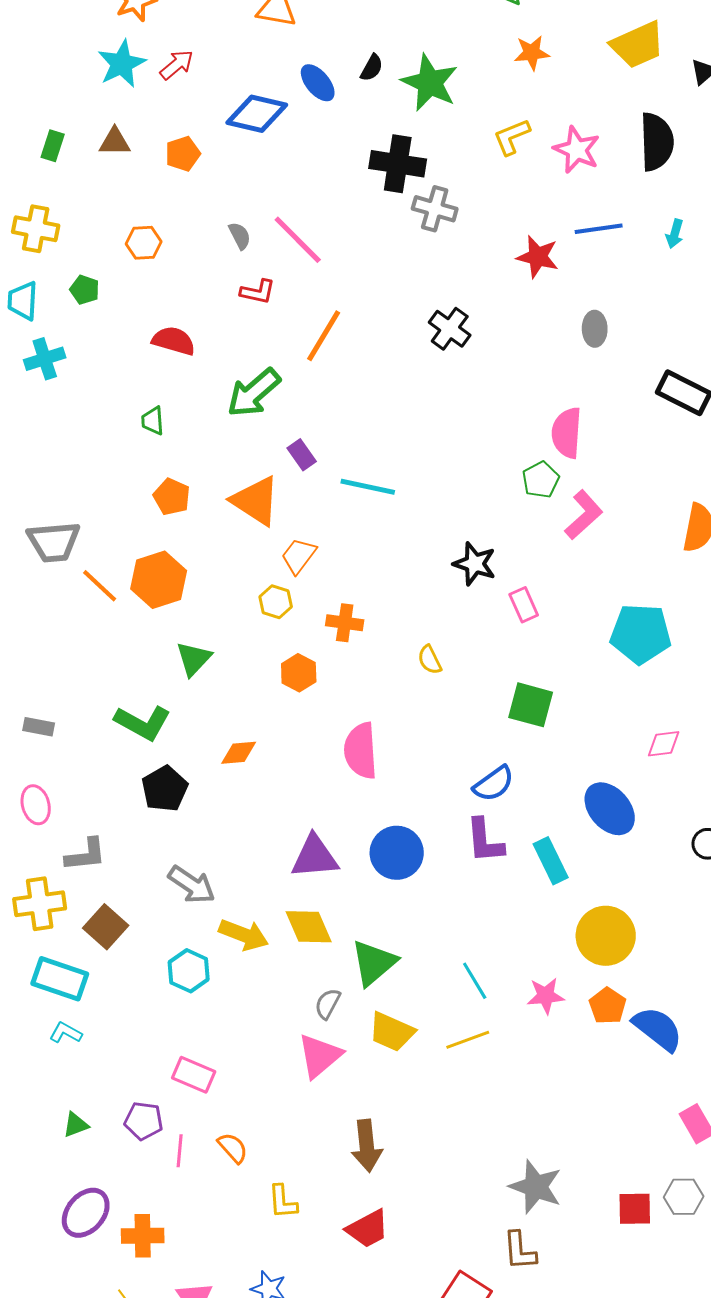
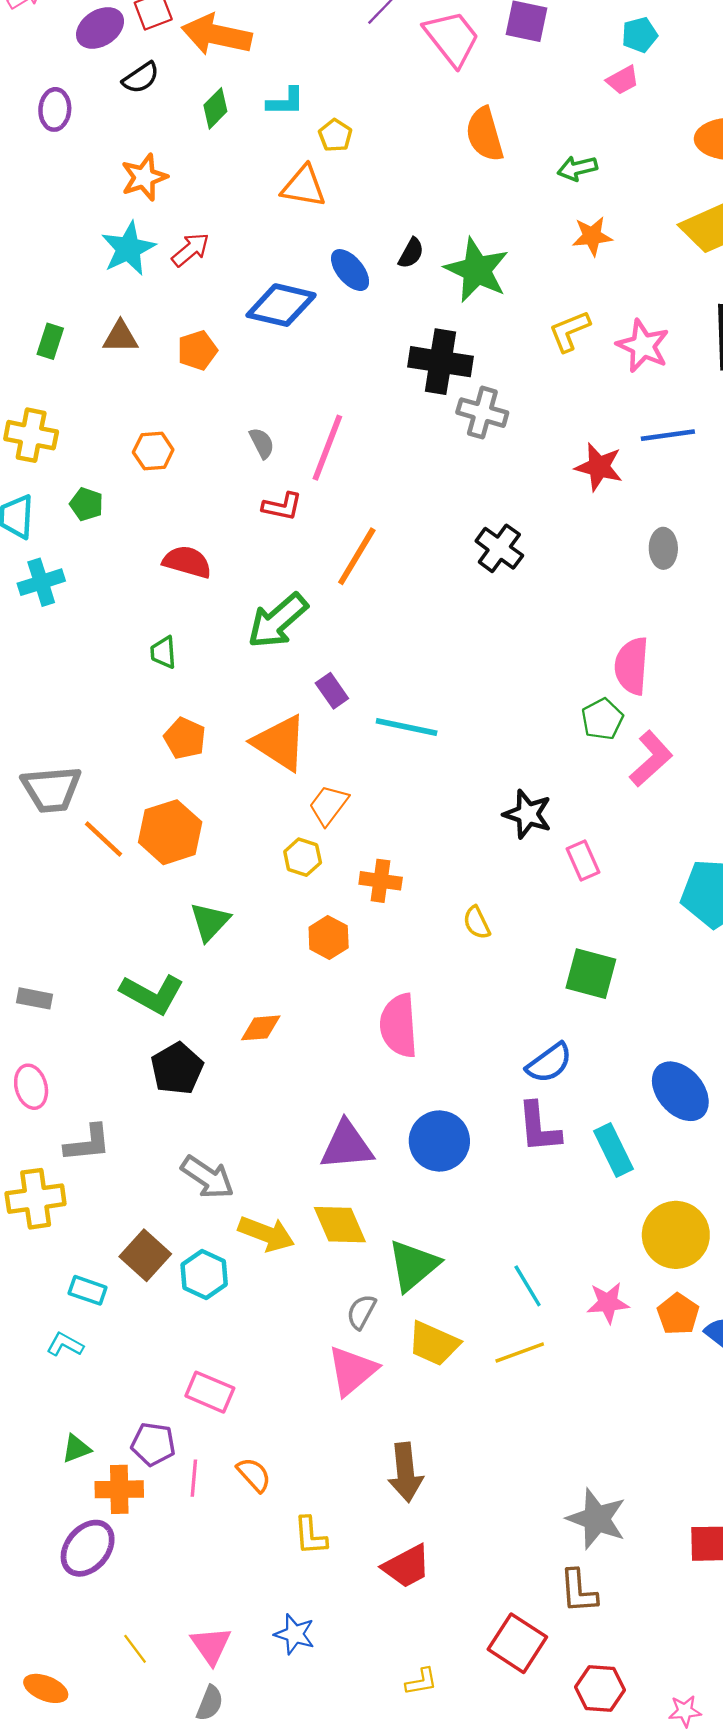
pink line: (298, 240) -> (327, 448), turned 66
brown square: (106, 927) -> (145, 1255), moved
cyan rectangle: (60, 979) -> (88, 1290), moved, size x0.6
orange cross: (143, 1236) -> (119, 1489), moved

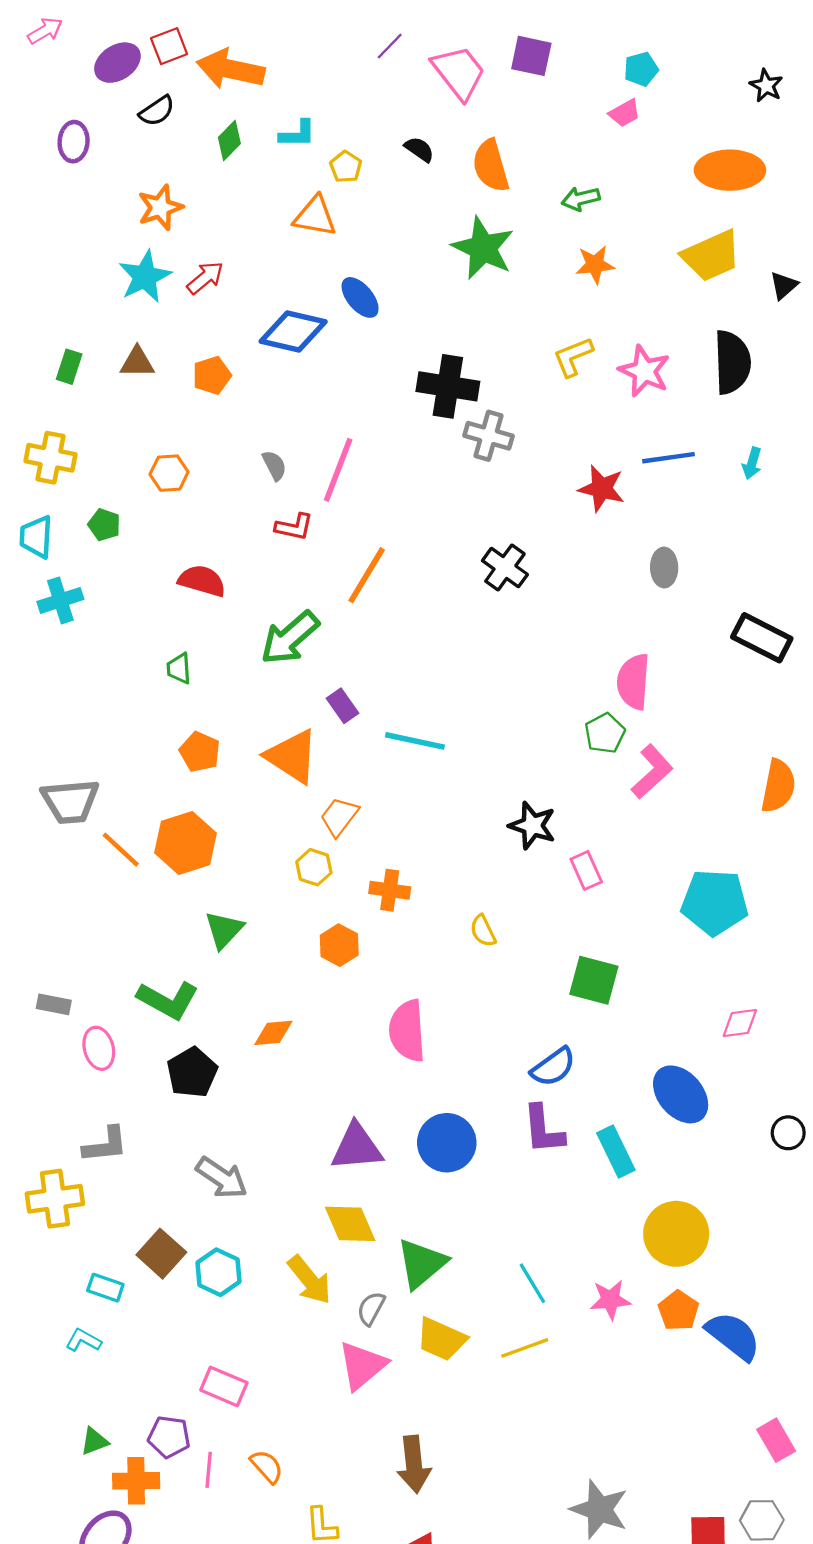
black semicircle: (411, 253) -> (419, 149), moved, turned -84
green star: (477, 270) -> (483, 248), moved
pink ellipse: (31, 1087) -> (99, 1048), moved
yellow arrow: (266, 1234) -> (310, 1280), moved, turned 30

